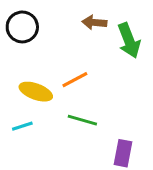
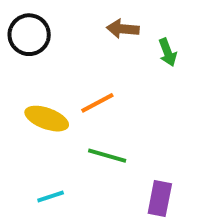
green arrow: (129, 41) -> (168, 52), size x0.6
cyan line: (22, 126) -> (51, 197), moved

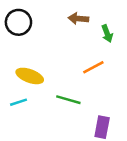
orange line: (97, 103) -> (93, 67), moved
cyan line: (51, 197) -> (18, 102), moved

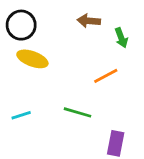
yellow ellipse: (30, 76) -> (32, 59), moved

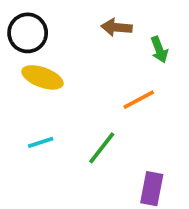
green line: (78, 112) -> (102, 148), turned -68
cyan line: (21, 115) -> (41, 142), moved

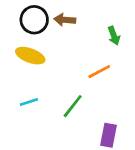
brown arrow: (117, 27) -> (65, 20), moved
black circle: (28, 33) -> (34, 20), moved

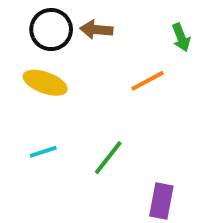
green arrow: (114, 36) -> (181, 37), moved
orange line: (99, 72) -> (148, 81), moved

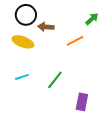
brown arrow: (96, 30) -> (46, 27), moved
green arrow: (181, 37) -> (92, 19), turned -112

